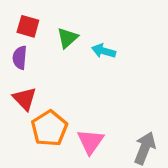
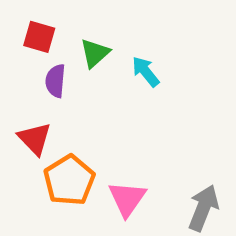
cyan arrow: (104, 51) -> (146, 72), turned 35
purple semicircle: (20, 58) -> (55, 81), moved

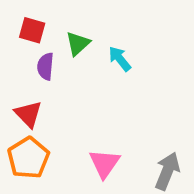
orange pentagon: (69, 180) -> (28, 158), moved

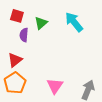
cyan arrow: (120, 59) -> (74, 22), moved, size x1.5
red triangle: (28, 114) -> (15, 60), turned 35

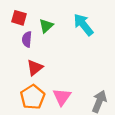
red triangle: (15, 60) -> (35, 68), moved
orange pentagon: (15, 83) -> (33, 97), moved

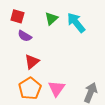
green triangle: (46, 26) -> (51, 18), moved
purple semicircle: (27, 39) -> (25, 36), turned -64

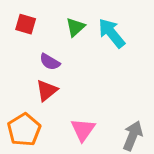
purple semicircle: (25, 36) -> (50, 62), moved
orange pentagon: (30, 88) -> (24, 130), moved

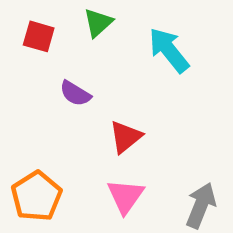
green triangle: (75, 27) -> (98, 23), moved
red triangle: (47, 90) -> (125, 137), moved

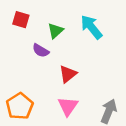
green triangle: (98, 23) -> (55, 31), moved

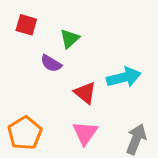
cyan arrow: (91, 27) -> (124, 77), moved, turned 115
red triangle: (68, 74) -> (85, 93), turned -42

